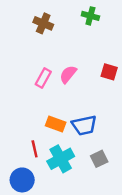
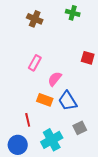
pink semicircle: (68, 74) -> (55, 79), moved
blue trapezoid: (84, 125) -> (68, 101), turned 70
cyan cross: (61, 159) -> (52, 140), moved

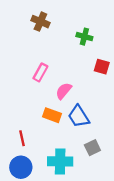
green cross: (73, 13) -> (84, 37), moved
red line: (28, 120) -> (22, 138), moved
cyan cross: (52, 140) -> (60, 161), turned 30

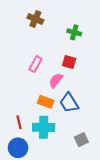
red square: (102, 67) -> (69, 62), moved
gray square: (92, 148) -> (81, 140), moved
cyan cross: (60, 161) -> (44, 127), moved

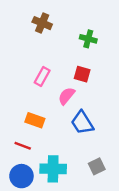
orange rectangle: (46, 102) -> (35, 120), moved
red line: (19, 122) -> (23, 146), turned -56
cyan cross: (44, 127) -> (53, 169), moved

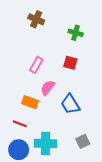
pink semicircle: (66, 96) -> (48, 88), moved

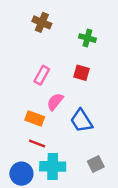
red line: (20, 124) -> (37, 144), moved

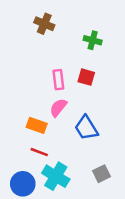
pink rectangle: (42, 75) -> (58, 80), moved, turned -36
cyan cross: (53, 166) -> (56, 176), turned 30

